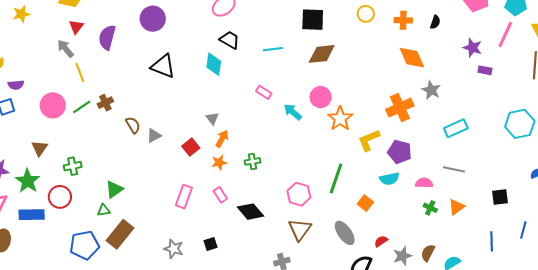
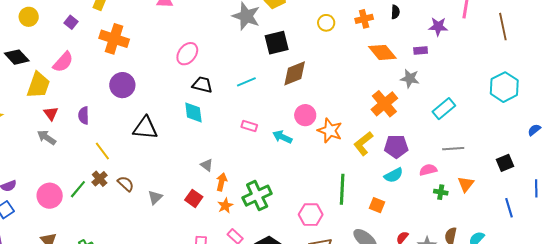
purple semicircle: (107, 37) -> (84, 115), size x0.7
purple rectangle: (485, 70) -> (421, 51), moved
yellow line: (80, 72) -> (102, 151), moved
brown semicircle: (133, 125) -> (126, 184), moved
green cross: (252, 161) -> (257, 196), size x1.8

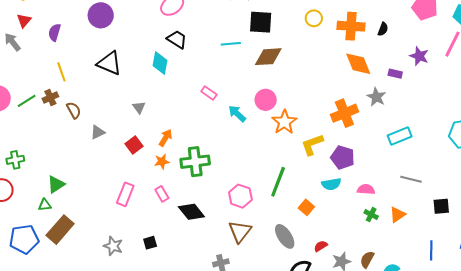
orange cross: (364, 19) -> (351, 26), size x1.5
cyan line: (246, 82) -> (231, 44), moved
gray line: (453, 149) -> (411, 179), moved
gray triangle: (207, 165) -> (139, 107), moved

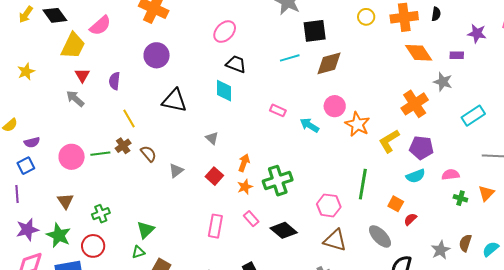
green line: (27, 101) -> (100, 154), turned 36
brown triangle: (240, 231) -> (335, 240), turned -40
red semicircle: (321, 246) -> (410, 219), moved

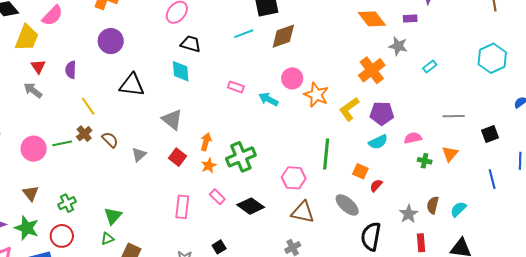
cyan rectangle: (473, 116) -> (430, 67), moved, size x0.6
gray triangle: (212, 138) -> (172, 119), size x1.6

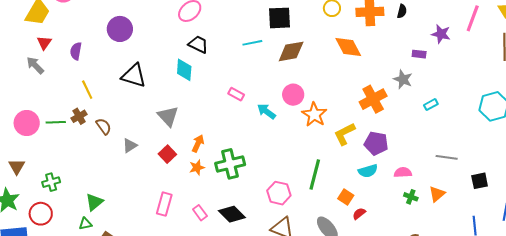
orange diamond: (372, 19) -> (348, 47), moved
pink rectangle: (217, 197) -> (200, 213), moved

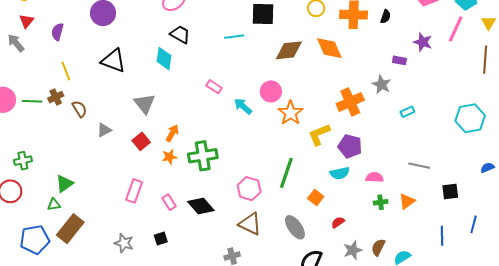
brown diamond: (291, 51) -> (289, 50), moved
green cross: (411, 197) -> (381, 202), turned -32
red semicircle: (359, 214) -> (338, 222), moved

